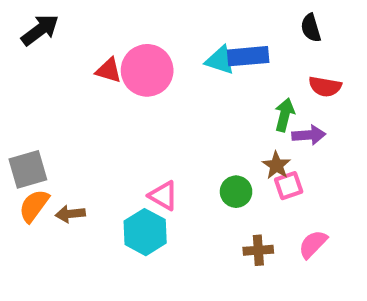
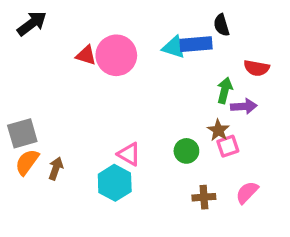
black semicircle: (311, 28) -> (222, 25), moved
brown arrow: (70, 214) -> (56, 168), turned 115

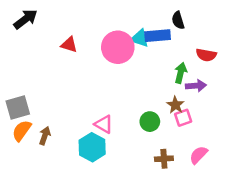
pink circle: (116, 55) -> (118, 47), moved

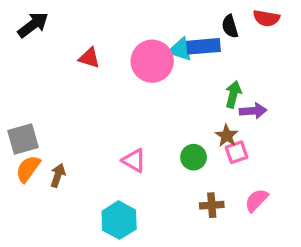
red semicircle: (206, 55) -> (266, 18), moved
cyan hexagon: (92, 147) -> (119, 220), moved

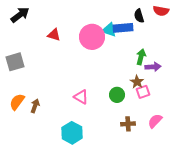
gray square: (23, 139) -> (15, 62), moved

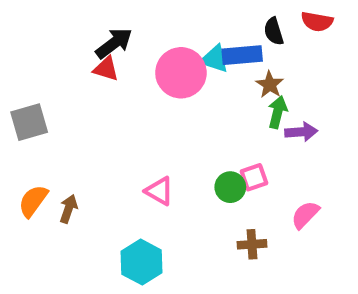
black arrow: (20, 15) -> (114, 43), moved
brown star: (137, 82) -> (270, 85), moved
pink square: (143, 92) -> (254, 177), moved
pink semicircle: (155, 121) -> (305, 215), moved

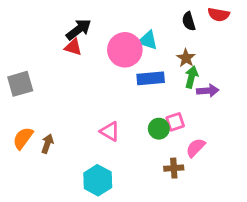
blue rectangle: (242, 55) -> (151, 78), moved
pink semicircle: (305, 215) -> (196, 148), moved

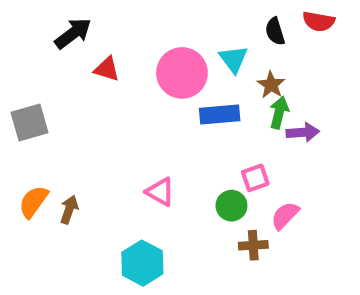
black arrow: (79, 29) -> (73, 33), moved
cyan triangle: (148, 40) -> (233, 59), moved, turned 35
green circle: (159, 129) -> (231, 206), moved

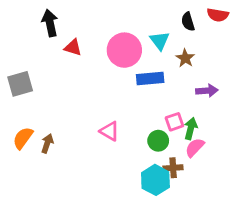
black arrow: (73, 33) -> (50, 23), turned -65
green arrow: (279, 113) -> (191, 129), moved
cyan hexagon: (142, 263) -> (155, 180), moved

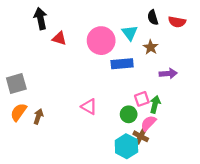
red semicircle: (218, 15) -> (177, 22), moved
gray square: (20, 84) -> (16, 83), moved
pink semicircle: (195, 147) -> (148, 123), moved
brown cross: (173, 168) -> (141, 136), turned 32

